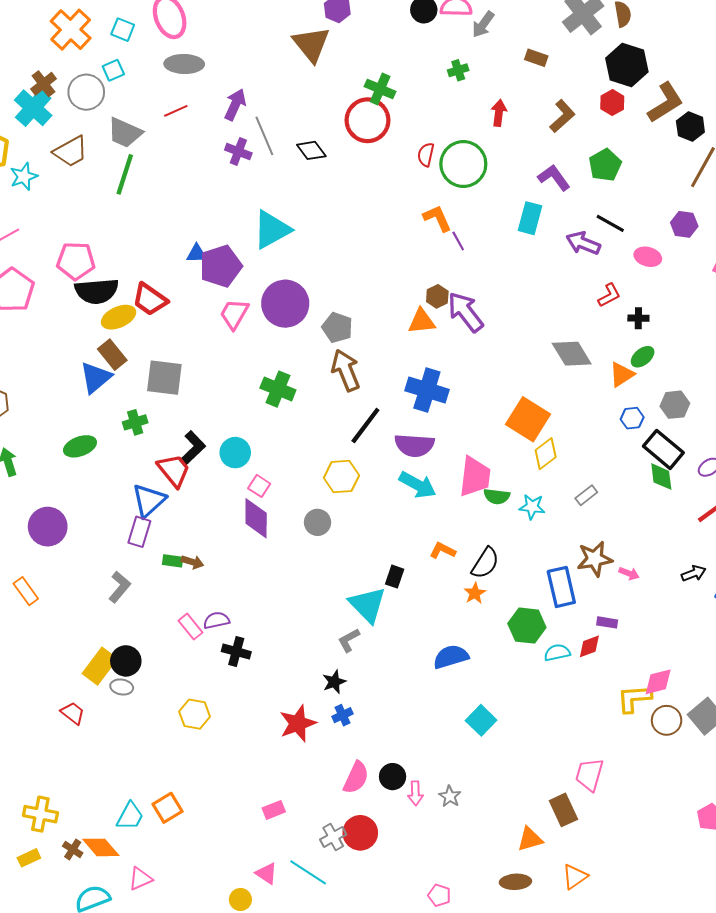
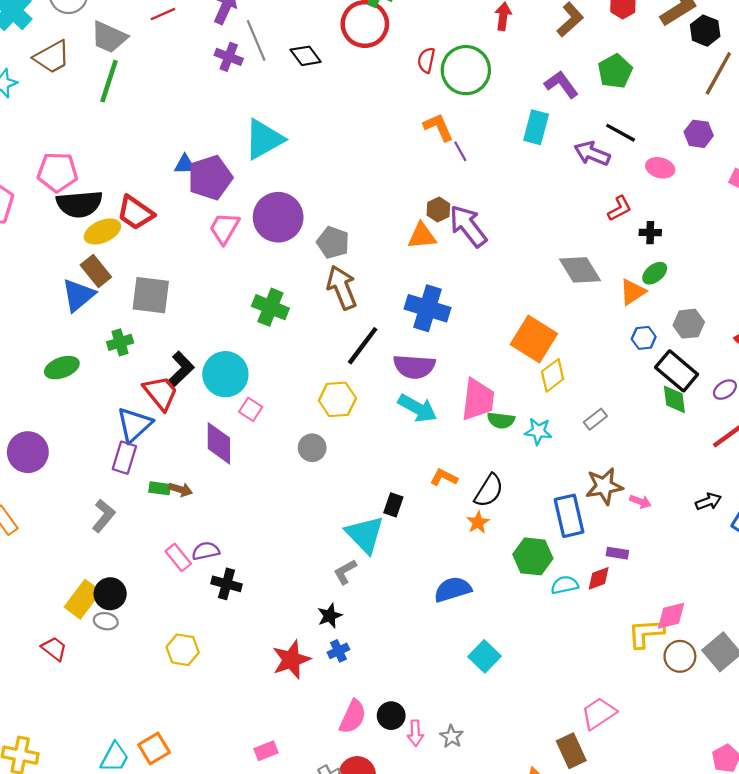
cyan circle: (235, 453) -> (225, 374), size x1.4
purple diamond: (256, 518) -> (219, 443), moved
pink trapezoid: (589, 774) -> (599, 713), turned 40

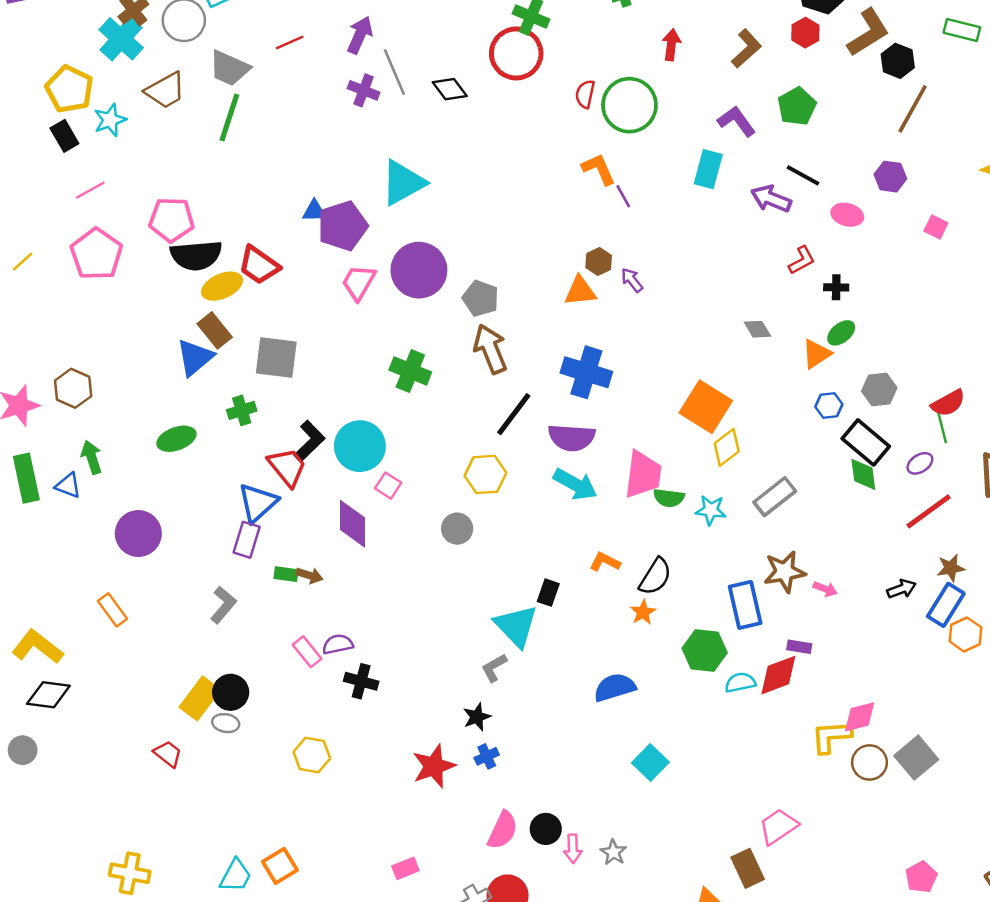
purple arrow: (468, 226) -> (632, 280), size x0.5
gray diamond: (580, 270) -> (757, 329), size x0.6
gray rectangle: (595, 419) -> (775, 497), size x1.6
red diamond: (599, 578) -> (778, 675), size x1.5

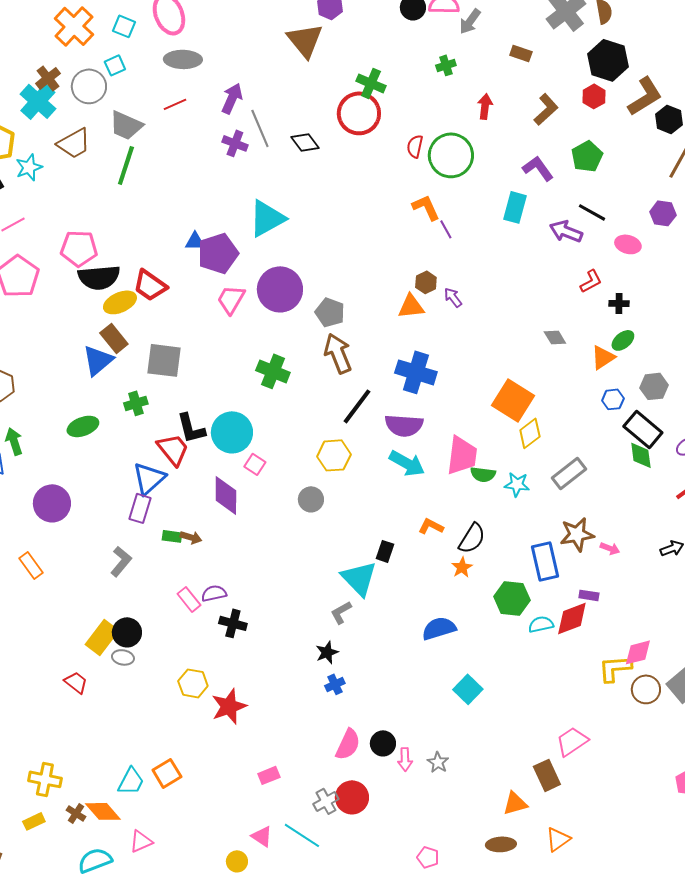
black L-shape: (309, 441) -> (191, 428), turned 120
red star: (434, 766) -> (229, 706), moved

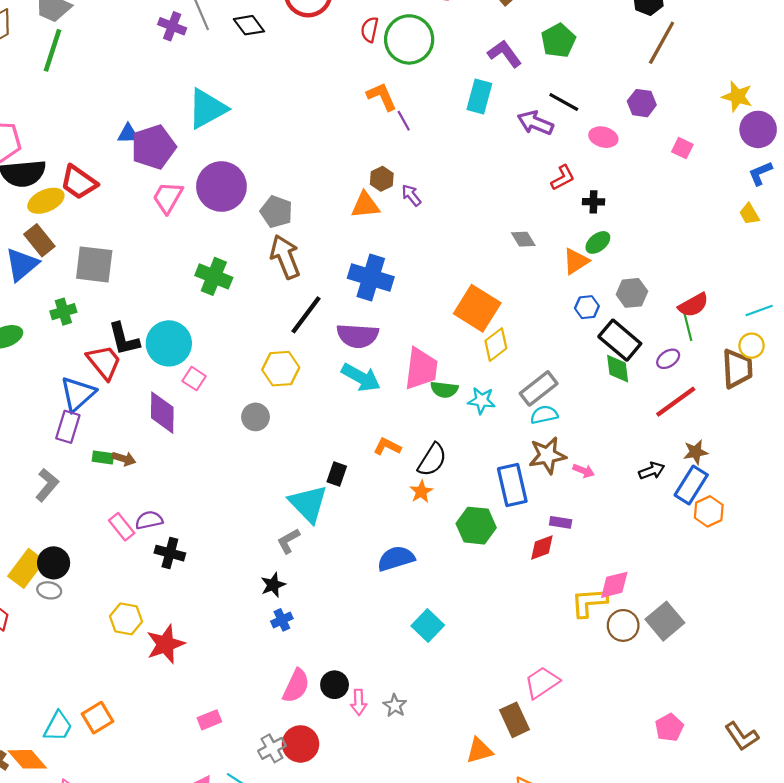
red diamond: (572, 618) -> (542, 548), size x0.7
cyan semicircle: (541, 624) -> (544, 415), moved

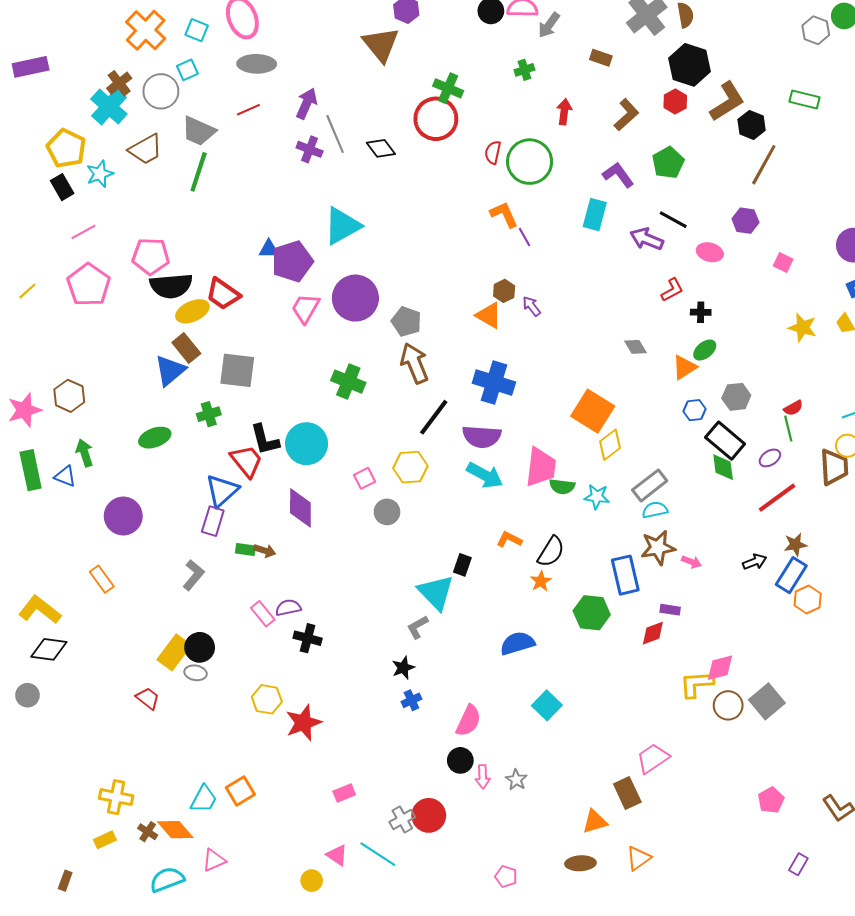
yellow star: (737, 97) -> (802, 328), moved
orange triangle: (365, 205) -> (489, 315), turned 36
red semicircle: (693, 305) -> (793, 408), size x0.7
pink square: (194, 379) -> (365, 478), moved, turned 30
pink semicircle: (296, 686) -> (468, 721), moved

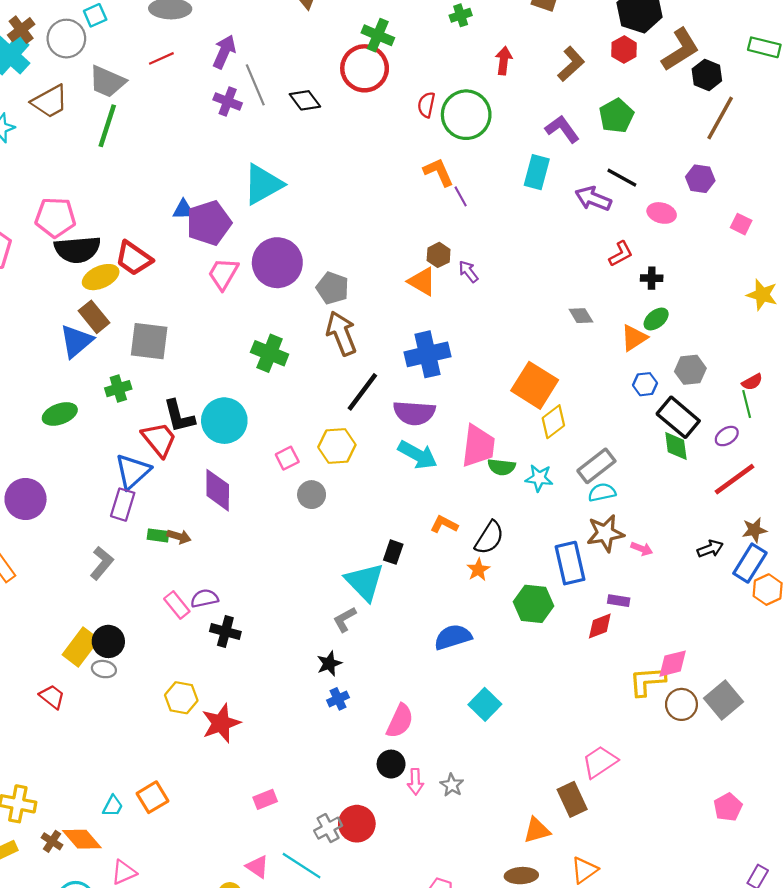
blue cross: (494, 383) -> (427, 354), turned -30
cyan trapezoid: (204, 799) -> (113, 806), size x0.7

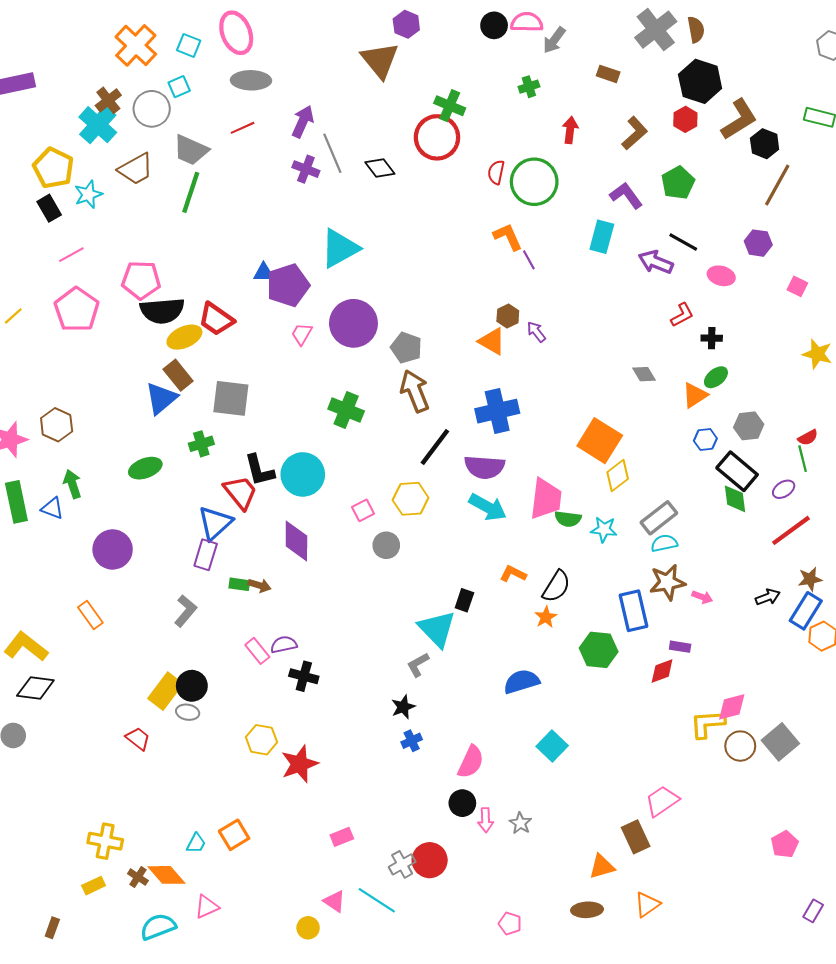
pink trapezoid: (223, 274) -> (302, 334), size x0.7

